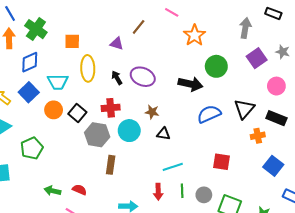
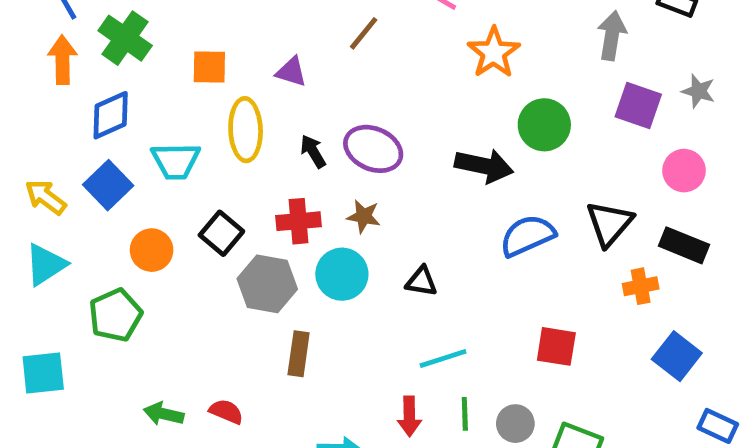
purple triangle: (117, 44) -> (291, 72), moved
purple square: (257, 58) -> (638, 106), turned -36
orange circle: (54, 110) -> (152, 250), moved
brown star: (152, 112) -> (364, 216), moved

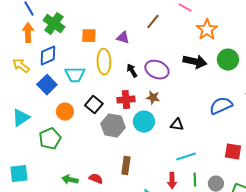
black arrow: (484, 166) -> (195, 62), moved
yellow arrow: (46, 197) -> (21, 66), moved
brown rectangle: (299, 354) -> (126, 166), moved
cyan square: (43, 373) -> (19, 174), moved

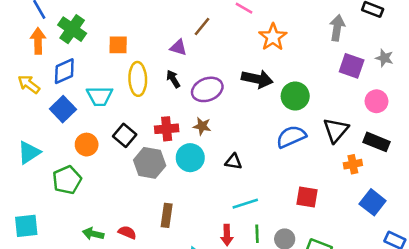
purple triangle: (123, 38) -> (178, 47), moved
green circle: (228, 60) -> (295, 96), moved
purple ellipse: (157, 70) -> (207, 89), turned -45
black arrow: (132, 71) -> (173, 79), moved

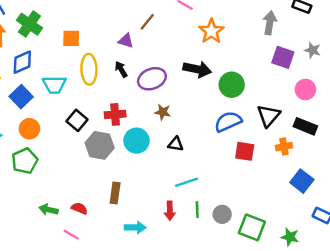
brown star: (202, 126) -> (163, 112), moved
orange circle: (87, 145) -> (29, 129), moved
red square: (307, 197) -> (245, 151), moved

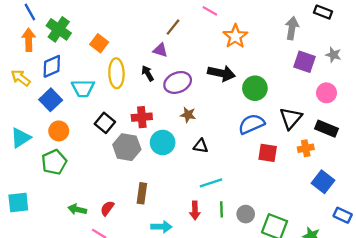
orange square: (71, 38) -> (99, 43), turned 36
purple triangle: (126, 41) -> (160, 50), moved
red semicircle: (79, 208) -> (107, 208), turned -77

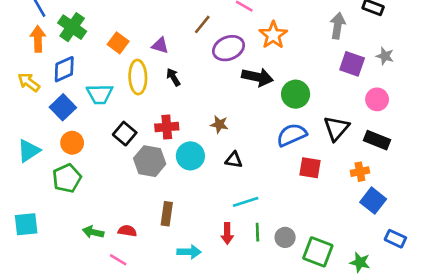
purple triangle: (160, 50) -> (160, 45), moved
purple ellipse: (178, 82) -> (229, 48), moved
orange cross: (306, 148) -> (360, 172), moved
red semicircle: (107, 208) -> (127, 231), turned 63

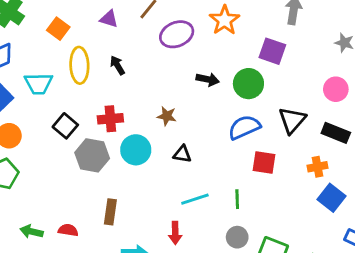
purple triangle: (160, 45) -> (109, 19), moved
purple square: (352, 64) -> (272, 51), moved
black arrow: (257, 77) -> (208, 79), moved, size x0.7
green line: (257, 232) -> (237, 199), moved

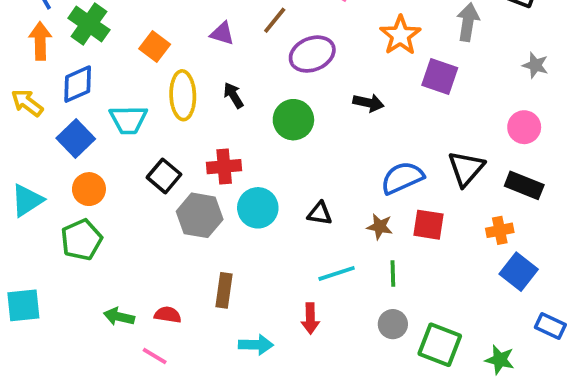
orange star: (225, 20) -> (400, 35), moved
black arrow: (208, 79) -> (368, 103), moved
green circle: (248, 84) -> (293, 120), moved
brown star: (167, 116) -> (380, 227), moved

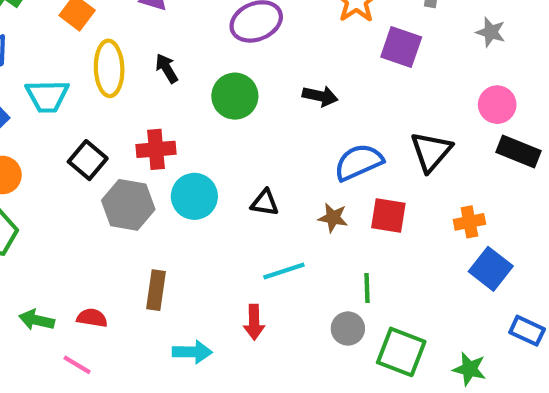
gray star: (535, 65) -> (491, 32), moved
black arrow: (368, 103) -> (320, 96), moved
black rectangle: (524, 185) -> (519, 152), moved
green line: (393, 273) -> (367, 288), moved

